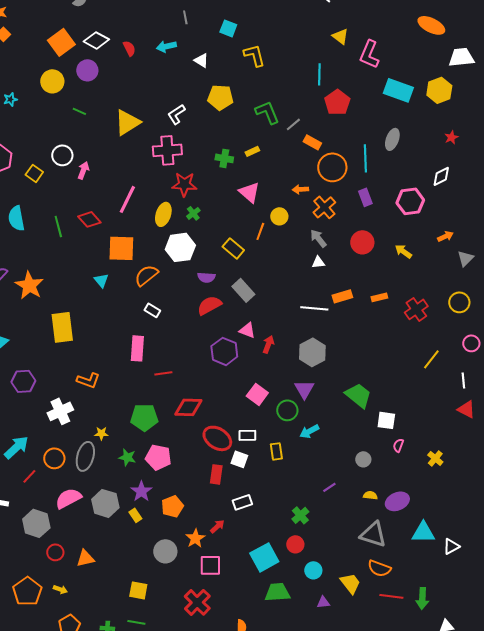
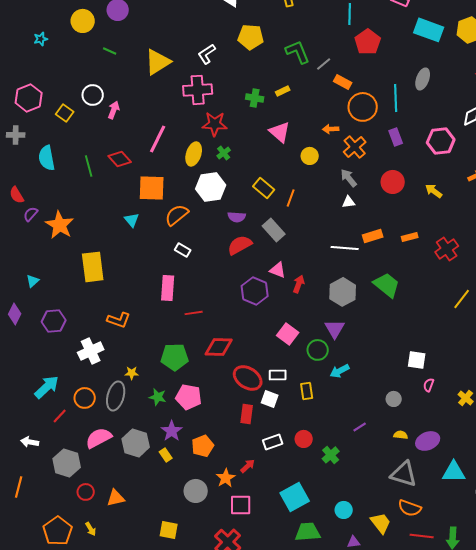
orange line: (260, 231) -> (291, 198), moved
green trapezoid: (358, 395) -> (387, 285), moved
red circle: (295, 544) -> (304, 439), moved
yellow arrow: (60, 589) -> (91, 529), turned 40

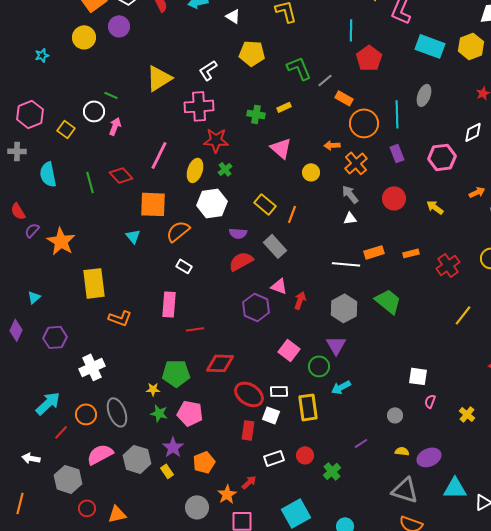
green line: (110, 51) -> (111, 95), moved
orange L-shape: (119, 320) -> (120, 318), moved
yellow star: (132, 373) -> (153, 389), moved
yellow rectangle: (307, 391) -> (308, 407), size x1.5
gray ellipse: (116, 396) -> (117, 412), turned -36

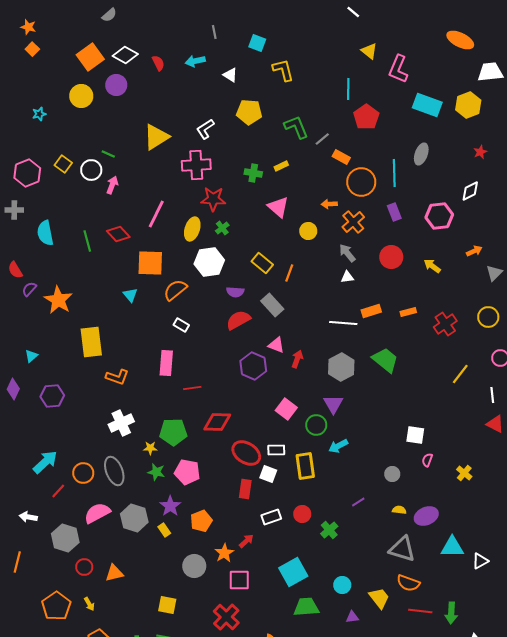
yellow square: (66, 129) -> (63, 164), moved
white cross: (92, 367) -> (121, 423), moved

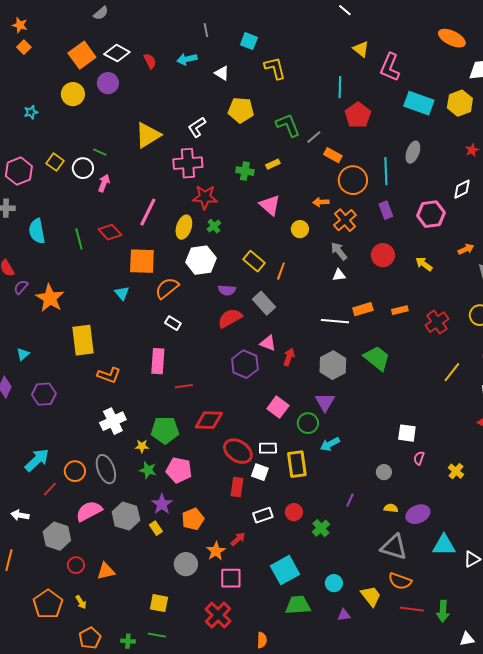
purple line: (358, 502) -> (350, 500), turned -32

